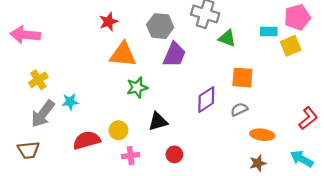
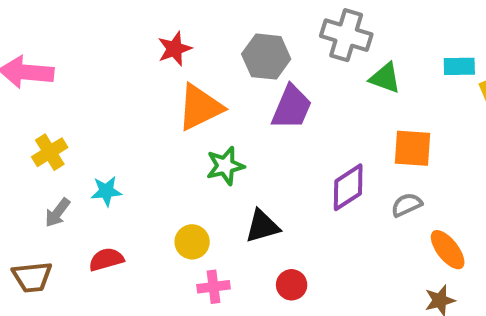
orange triangle: (123, 55) -> (200, 107), turned -32
gray arrow: (43, 114) -> (58, 213), size x0.6
orange ellipse: (262, 135) -> (448, 250), turned 45
red semicircle: (87, 140) -> (106, 259), moved, size x0.7

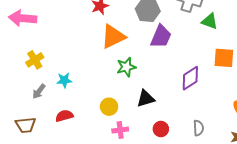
gray semicircle: (407, 205) -> (198, 128), moved, turned 112

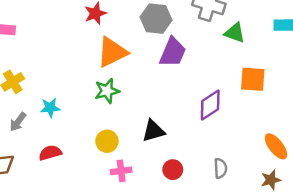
green star: (126, 67) -> (107, 91), moved

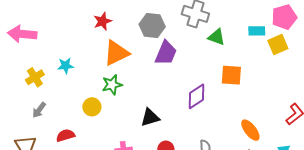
cyan star: (50, 108) -> (66, 66), moved
yellow circle: (107, 141) -> (92, 107), moved

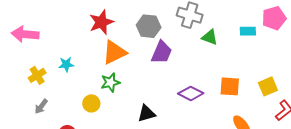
red star: (102, 21) -> (101, 22), size x1.4
yellow square: (278, 45) -> (268, 86), moved
orange square: (231, 75) -> (230, 86), moved
purple diamond: (197, 96) -> (191, 93), turned 60

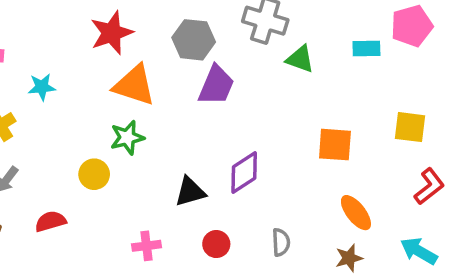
orange triangle: (114, 52) -> (134, 85), turned 44
cyan star: (66, 64) -> (42, 87), moved
yellow square: (268, 86) -> (410, 127), moved, turned 30
purple diamond: (191, 93) -> (244, 172), moved, turned -60

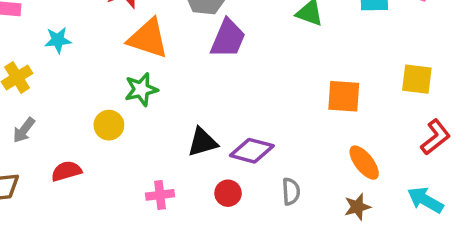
purple diamond: (244, 172) -> (252, 151), moved, turned 48

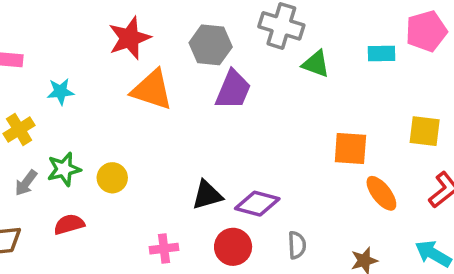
green star: (141, 89) -> (64, 169), moved
orange ellipse: (364, 163) -> (381, 193), moved
red circle: (228, 193) -> (233, 247), size x1.4

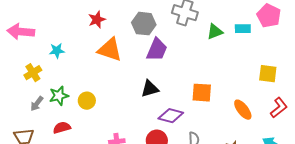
pink pentagon: (426, 31) -> (269, 16), turned -30
red star: (129, 38) -> (97, 20), size x0.7
green triangle: (316, 64) -> (215, 32), moved, turned -42
orange square: (350, 148) -> (202, 93), moved
black triangle: (207, 195) -> (150, 89), moved

